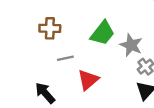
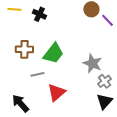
green trapezoid: (102, 33) -> (53, 53), moved

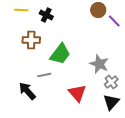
brown cross: (24, 49) -> (31, 40), moved
red triangle: (56, 92) -> (77, 93), moved, turned -30
black arrow: (20, 103) -> (27, 91), moved

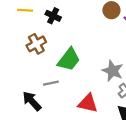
brown cross: (31, 40) -> (36, 44), turned -30
red triangle: (77, 93) -> (88, 103), turned -36

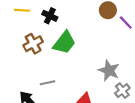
green trapezoid: (69, 60) -> (64, 43), moved

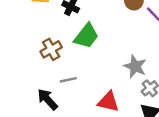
brown cross: (33, 44) -> (51, 49), moved

